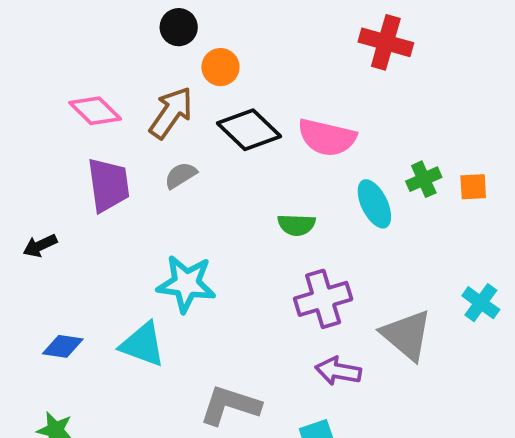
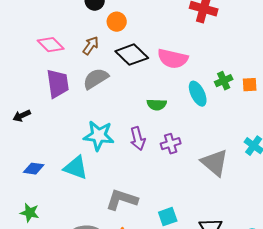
brown arrow: (171, 113) -> (91, 46), size x0.7
gray semicircle: (181, 175) -> (96, 79), size x1.5
purple cross: (323, 299) -> (171, 144), size x0.7
purple arrow: (338, 371) -> (138, 139), moved, turned -115

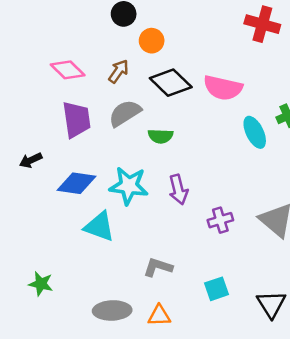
green semicircle: (157, 105) -> (161, 136), moved
purple cross: (171, 144) -> (220, 220), moved
blue diamond: (34, 169) -> (76, 183), moved, size x1.4
gray L-shape: (122, 200) -> (158, 267), size x0.7

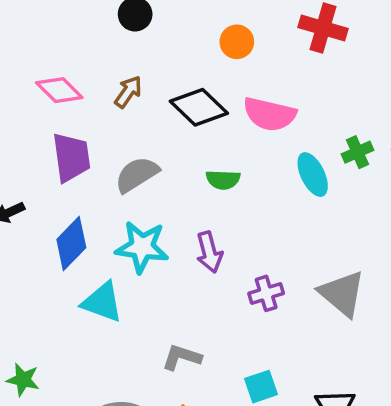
orange circle: (152, 41) -> (237, 42), moved
gray semicircle: (125, 113) -> (137, 175), moved
green semicircle: (161, 136) -> (223, 180), moved
blue diamond: (76, 183) -> (71, 243), turned -54

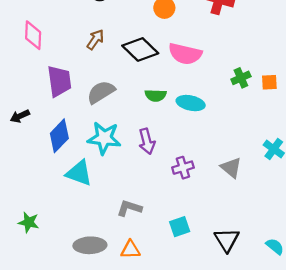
pink diamond: (59, 90) -> (33, 35), moved, turned 48
cyan ellipse: (313, 175) -> (191, 103), moved, turned -52
gray triangle: (342, 293) -> (231, 168), size x0.7

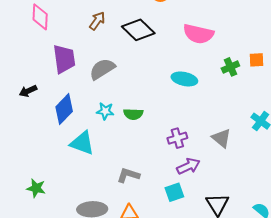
pink semicircle: (185, 54) -> (198, 34), moved
green cross: (241, 78) -> (230, 67), moved
green semicircle: (156, 95) -> (133, 114), moved
cyan star: (104, 138) -> (105, 111), size x0.6
purple arrow: (147, 141) -> (188, 166), moved, turned -100

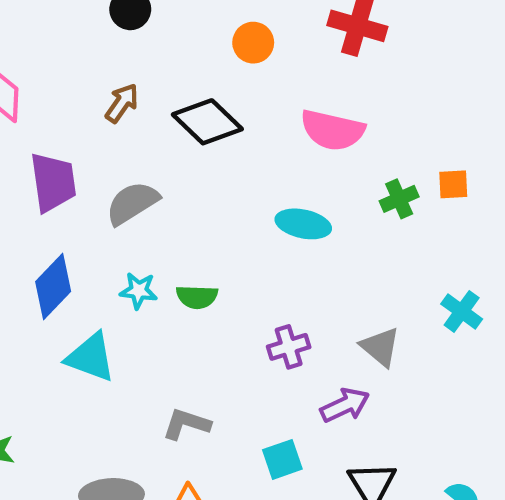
purple arrow: (188, 166) -> (345, 405), moved

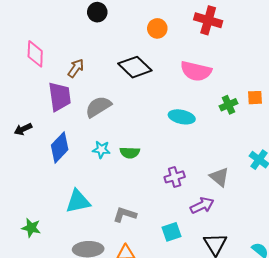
brown arrow: (122, 103) -> (76, 68), moved
cyan triangle: (91, 357) -> (78, 201), moved, turned -32

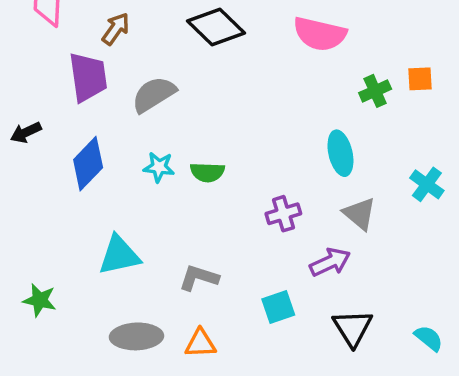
cyan ellipse: (182, 117) -> (340, 153), moved, turned 65

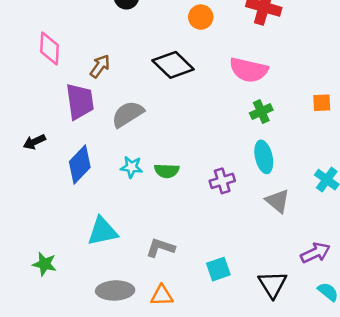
green cross: (375, 91) -> (261, 112), moved
purple cross: (283, 214) -> (222, 181), moved
purple arrow: (330, 262) -> (315, 253), moved

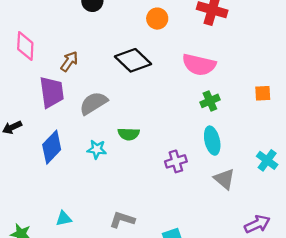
green semicircle: (167, 171) -> (129, 134), moved
cyan triangle: (102, 231) -> (64, 219), moved, size x0.6

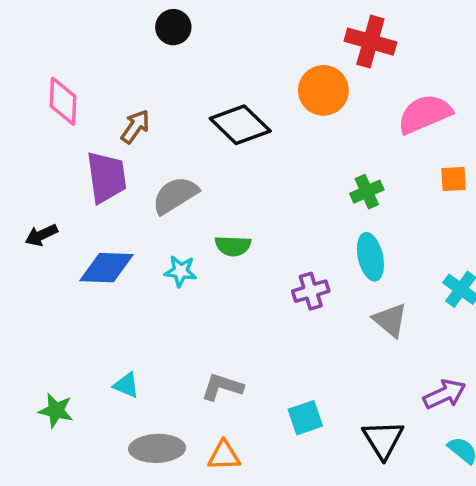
orange circle: (157, 19) -> (323, 90), moved, size x1.4
pink semicircle: (199, 65) -> (425, 114), moved, turned 144
blue diamond: (52, 147) -> (106, 268), turned 48
cyan triangle: (64, 219) -> (126, 385), turned 35

